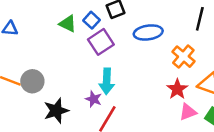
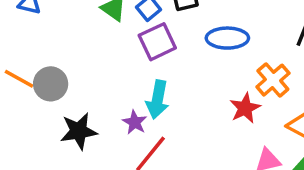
red star: (177, 89) -> (245, 108), moved

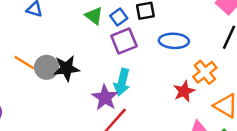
purple star: (135, 122) -> (105, 98), size x1.5
black star: (79, 131) -> (66, 68), moved

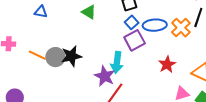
blue square: (119, 17) -> (132, 22), moved
purple square: (124, 41) -> (135, 40), moved
orange cross: (205, 72) -> (181, 28), moved

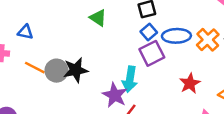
blue triangle: (41, 12) -> (25, 32), moved

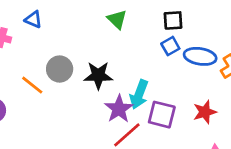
purple square: (152, 53) -> (162, 115), moved, turned 30
orange line: (35, 68) -> (32, 85), moved
black star: (76, 70) -> (98, 75), moved

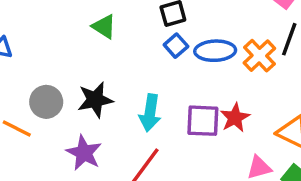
purple star: (119, 109) -> (84, 153), moved
purple square: (162, 115) -> (203, 121), moved

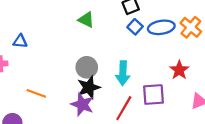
black star: (95, 100) -> (89, 87), moved
gray circle: (46, 102) -> (87, 67), moved
purple square: (203, 121) -> (153, 94), moved

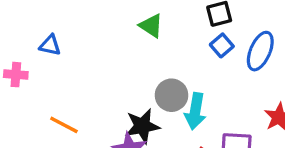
blue ellipse: (161, 27) -> (260, 51), turned -65
gray circle: (87, 67) -> (171, 95), moved

